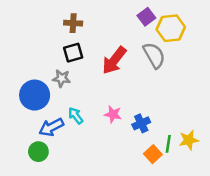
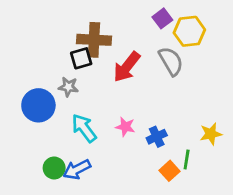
brown cross: (73, 23) -> (94, 40), moved, size x1.6
cyan arrow: (76, 116) -> (84, 128), size x1.5
blue arrow: (51, 127) -> (77, 169), moved
yellow star: (189, 140) -> (211, 134), moved
green circle: (38, 152) -> (54, 168), moved

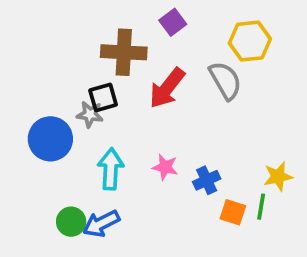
purple square: (162, 18) -> (173, 22), moved
black square: (81, 58) -> (103, 97), moved
cyan arrow: (84, 128) -> (111, 169), turned 40
green line: (187, 159) -> (261, 207), moved
orange square: (169, 171) -> (233, 212), moved, turned -30

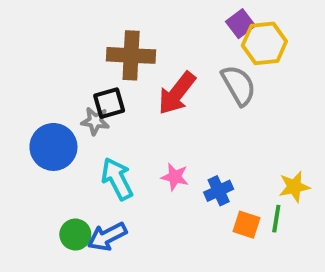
purple square: (173, 22) -> (241, 24), moved
cyan arrow: (111, 169) -> (117, 179), turned -30

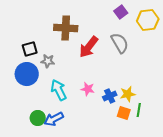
yellow hexagon: (264, 43) -> (148, 20), moved
black square: (109, 103) -> (30, 49), moved
yellow star: (294, 187) -> (128, 94), moved

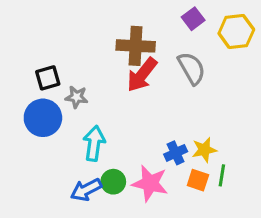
brown cross: (66, 28) -> (136, 46), moved
pink star: (88, 89) -> (150, 183), moved, size x1.6
cyan arrow: (59, 90) -> (94, 143), turned 35
green circle: (38, 118) -> (113, 182), moved

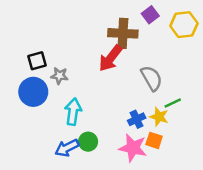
brown cross: (136, 46) -> (123, 33), moved
gray semicircle: (192, 68) -> (152, 78), moved
yellow star: (204, 150) -> (159, 117), turned 30
green line: (222, 175) -> (173, 103), moved, turned 56
pink star: (150, 183) -> (133, 148), moved

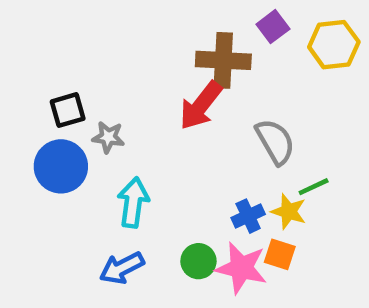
green circle: (88, 142) -> (198, 261), moved

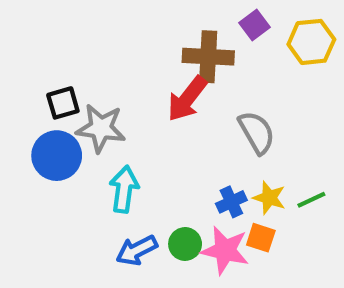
gray star: (108, 137) -> (101, 128), size x1.6
green line: (314, 187) -> (311, 200), moved
blue arrow: (122, 268) -> (137, 250), moved

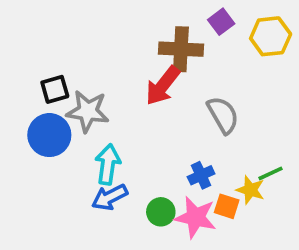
yellow star: (269, 198) -> (250, 190), moved
blue arrow: (137, 250) -> (110, 197), moved

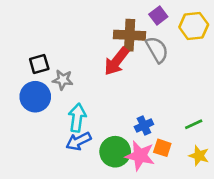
gray star: (88, 111) -> (63, 80), size x0.7
gray semicircle: (223, 115) -> (157, 50), moved
yellow star: (250, 190) -> (199, 156), moved
green circle: (161, 212) -> (115, 152), size x1.5

